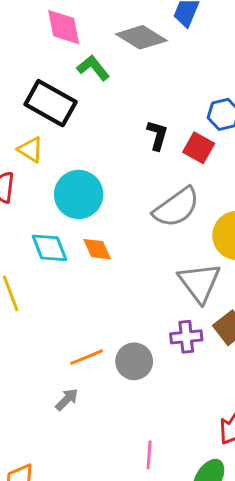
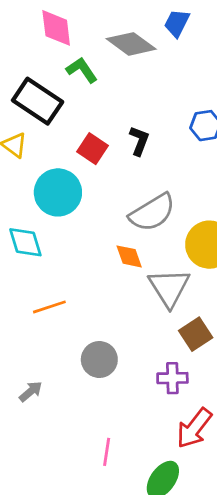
red square: (199, 148) -> (92, 149), moved
orange diamond: (97, 249) -> (129, 256), moved
purple cross: (186, 337) -> (172, 378), moved
orange line: (87, 357) -> (49, 307), moved

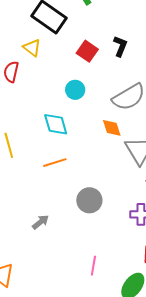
cyan circle: (58, 192) -> (75, 90), moved, size x0.6
cyan diamond: (25, 242) -> (56, 124), moved

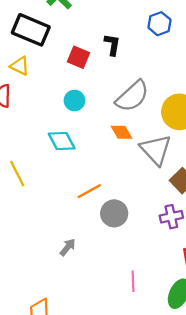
orange line: (55, 163) -> (89, 191), moved

